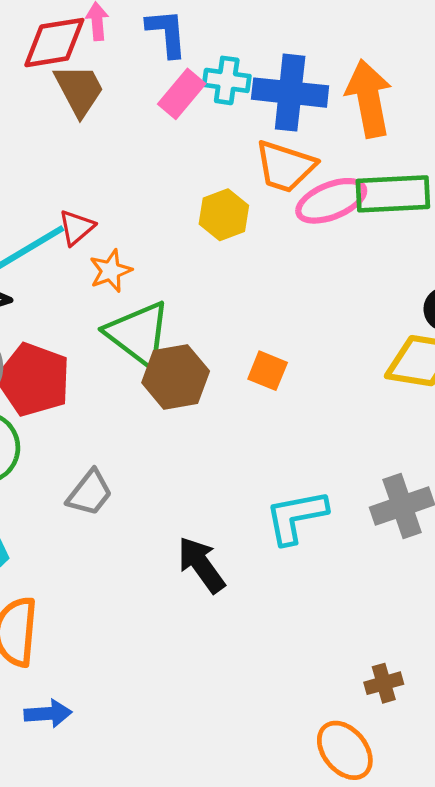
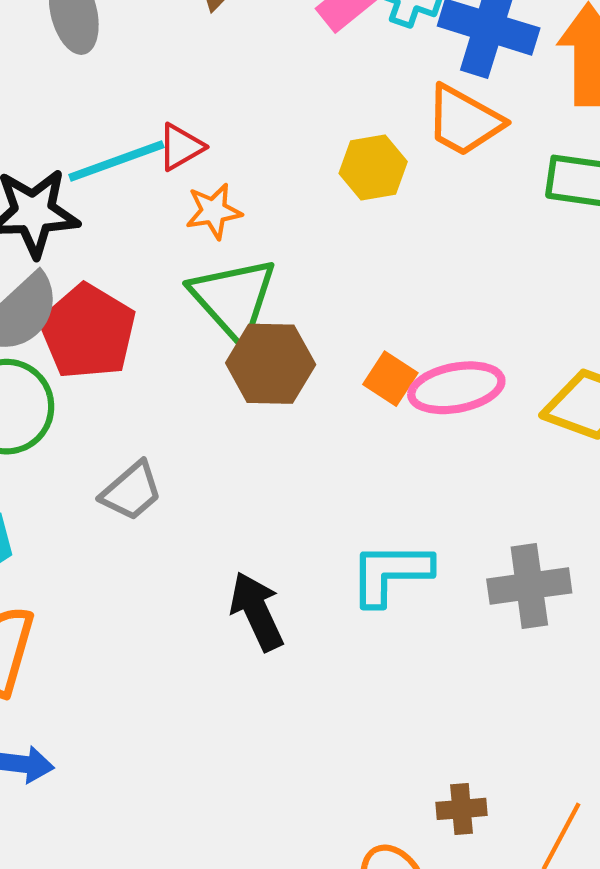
pink ellipse: (331, 201) -> (456, 388), moved

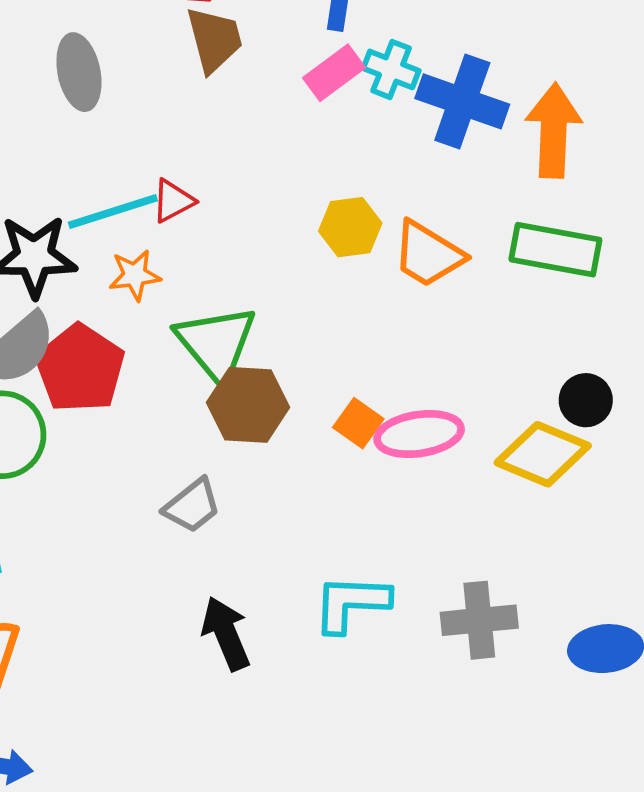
orange trapezoid: (464, 121) -> (428, 254), moved
orange star: (214, 211) -> (135, 275), moved
gray trapezoid: (131, 491) -> (192, 506), moved

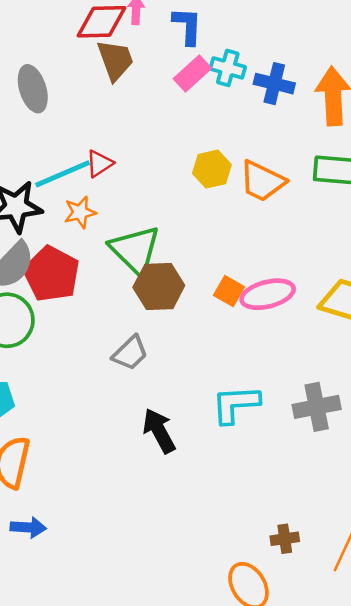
blue cross: (462, 101) -> (274, 84), size x0.7

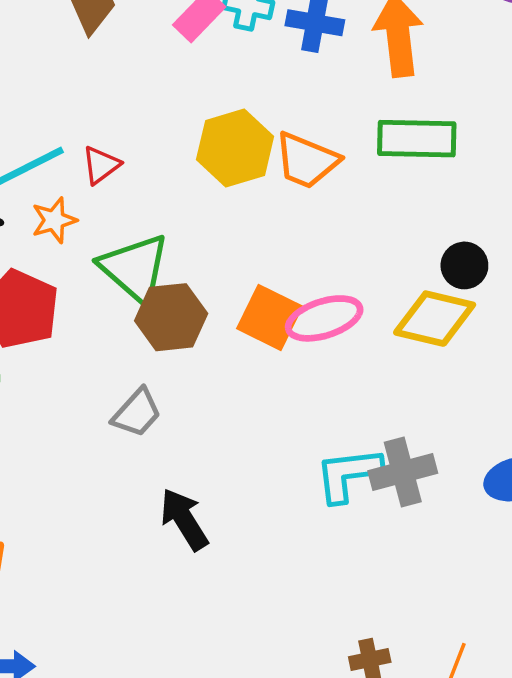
red triangle: (99, 164) -> (101, 165), moved
yellow hexagon: (212, 169) -> (235, 148), size x1.4
orange square: (229, 291) -> (270, 317), size x1.5
cyan L-shape: (236, 404) -> (348, 474), moved

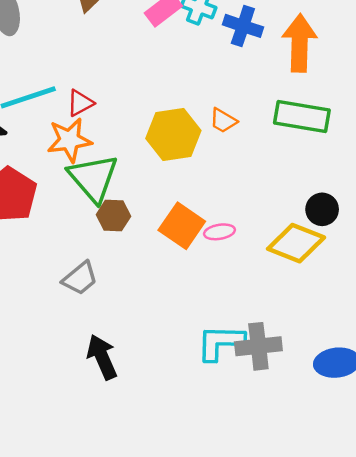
yellow hexagon: (235, 148) -> (173, 135), moved
orange trapezoid: (307, 161) -> (223, 121), size x0.6
orange star: (54, 220) -> (69, 140), moved, size x1.4
brown hexagon: (171, 317) -> (113, 216), size x0.7
pink ellipse: (324, 318) -> (219, 232), size x0.6

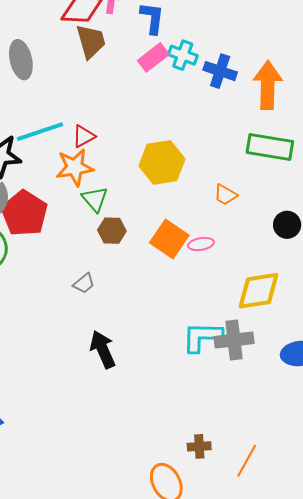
orange trapezoid: (223, 121) -> (225, 195), moved
green triangle: (93, 178) -> (95, 199), size x0.6
yellow diamond: (296, 243) -> (258, 291), moved, turned -30
gray trapezoid: (80, 278) -> (84, 283), size x0.7

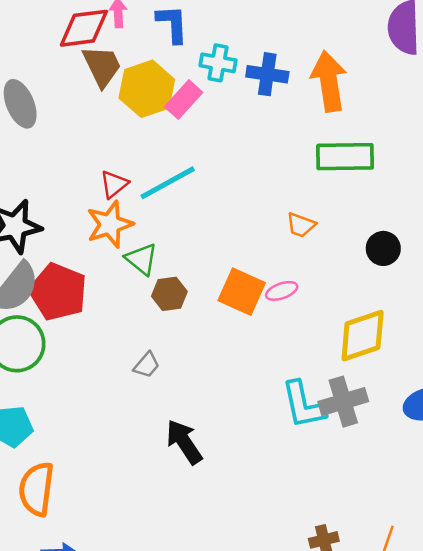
pink rectangle: (153, 57) -> (184, 100), moved
cyan line: (40, 132) -> (168, 183), moved
yellow hexagon: (162, 162) -> (147, 89), moved
cyan L-shape: (202, 337) -> (303, 405), turned -93

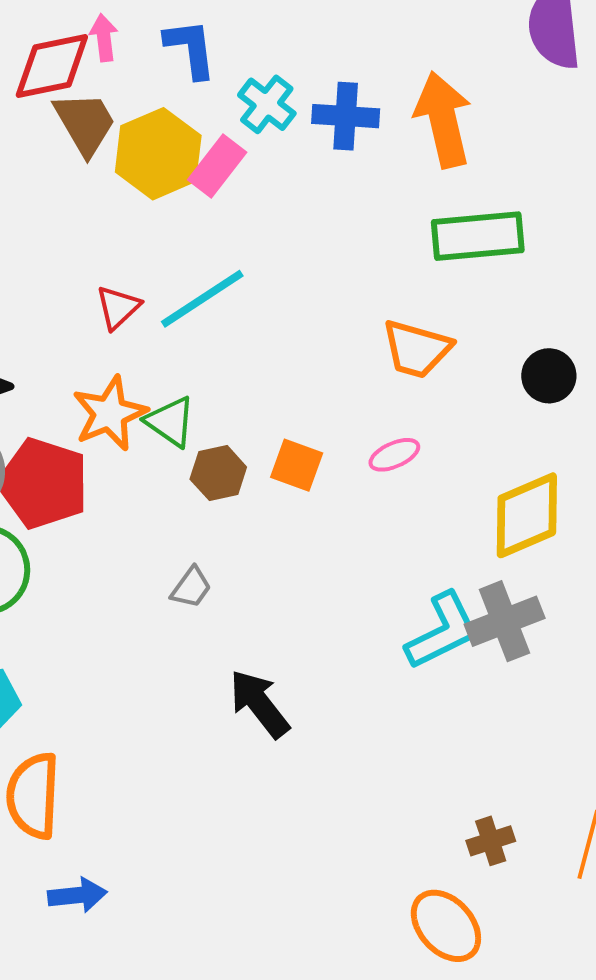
cyan cross: (218, 63) -> (267, 104), turned 32
orange star: (110, 224) -> (110, 413), moved
orange trapezoid: (301, 225) -> (417, 349), size x1.5
orange square: (242, 292) -> (297, 465), moved, size x0.7
cyan L-shape: (303, 405) -> (442, 631), turned -100

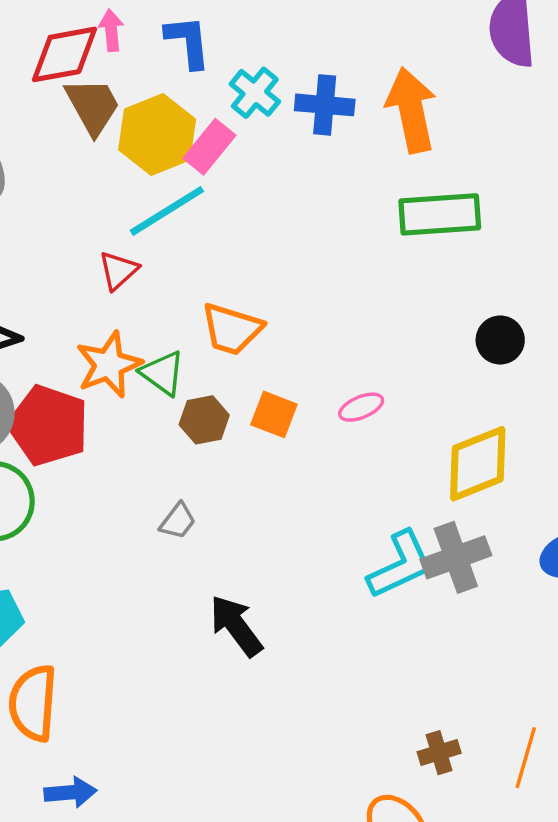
cyan line: (202, 299) -> (167, 211), moved
orange trapezoid: (417, 349) -> (232, 329), moved

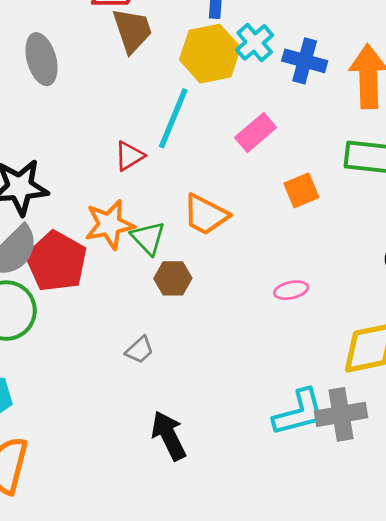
yellow hexagon: (157, 135) -> (210, 54), moved
pink rectangle: (209, 147) -> (256, 133), moved
cyan line: (167, 211) -> (173, 118), turned -46
orange square: (274, 414) -> (301, 190), moved, turned 36

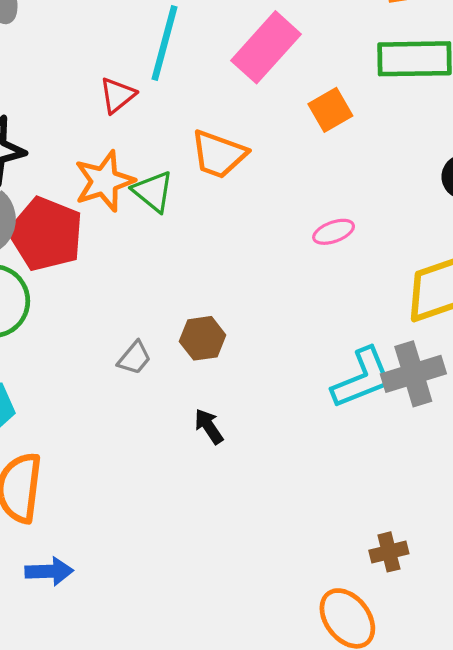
pink rectangle: (256, 133) -> (266, 47), size x1.4
brown hexagon: (173, 278) -> (203, 338), moved
gray trapezoid: (140, 350) -> (134, 358), moved
black arrow: (169, 436) -> (209, 426), size x0.6

